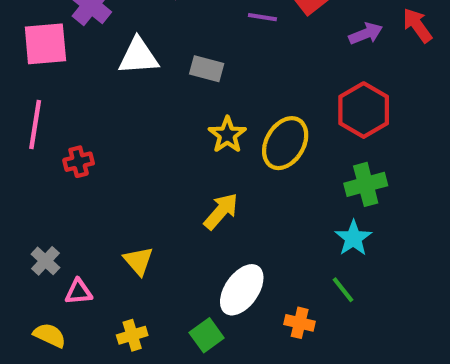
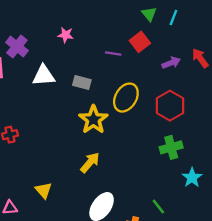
yellow star: (227, 135) -> (93, 120), size x1.4
yellow ellipse: (285, 143) -> (126, 98), moved
cyan star: (353, 238) -> (192, 178), moved

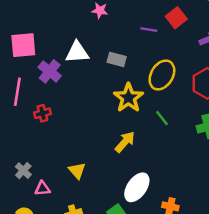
purple cross: (17, 46) -> (50, 71), moved
green line: (158, 207) -> (162, 118), moved

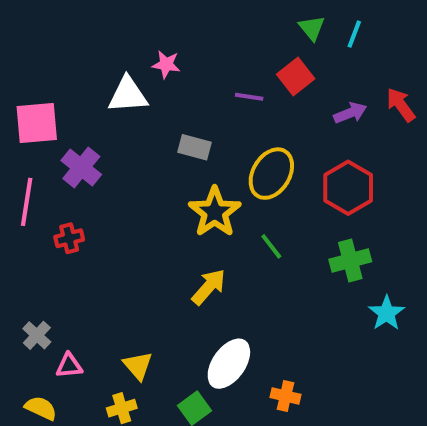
white triangle: (77, 52) -> (128, 95), moved
yellow triangle: (77, 171) -> (138, 366), moved

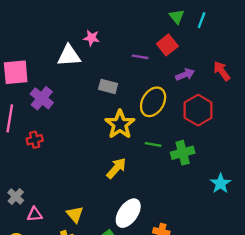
red arrow: (401, 105) -> (222, 71), moved
purple arrow: (350, 113) -> (185, 75), moved
green line: (271, 246) -> (153, 144), turned -42
green cross: (350, 261) -> (183, 153), moved

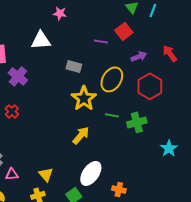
pink star: (91, 38) -> (60, 13), moved
red cross: (35, 140) -> (12, 111), turned -32

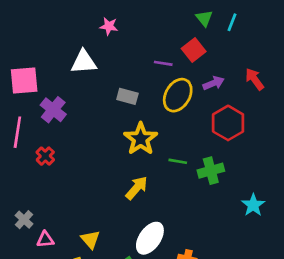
yellow ellipse: (112, 79) -> (178, 95), moved

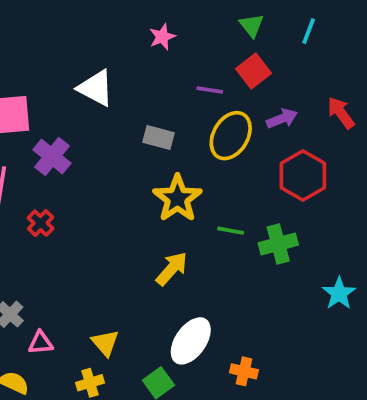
green triangle: (204, 18) -> (252, 25), moved
pink star: (109, 26) -> (162, 37), moved, turned -30
white triangle: (84, 62) -> (96, 88), turned 32

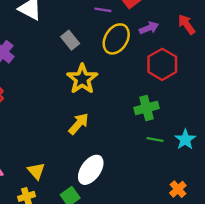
gray rectangle: (158, 138) -> (70, 40), turned 36
green line: (231, 231) -> (155, 139), moved
orange cross: (244, 371) -> (178, 189), moved, turned 35

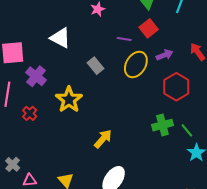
yellow star: (82, 79) -> (69, 100), moved
green line: (155, 139) -> (187, 130), moved, turned 40

